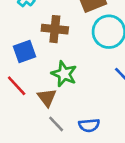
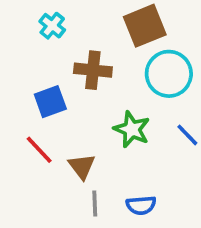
green star: (64, 74) -> (132, 129), moved
gray line: (56, 124) -> (95, 203), turned 42

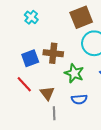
brown cross: (93, 70) -> (53, 53), moved
blue semicircle: (141, 205) -> (79, 99), moved

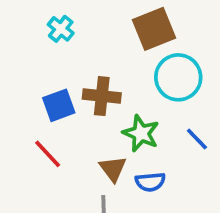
brown triangle: (47, 93) -> (113, 169), moved

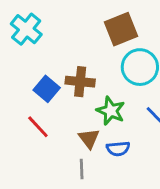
cyan cross: (61, 29) -> (26, 29), moved, size x1.5
blue square: (59, 105) -> (47, 89), turned -30

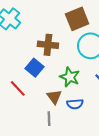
brown cross: (80, 82) -> (48, 45), moved
blue square: (47, 89) -> (34, 68), moved

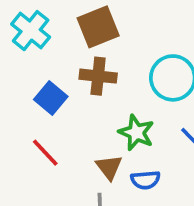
brown square: (77, 19) -> (98, 27), moved
blue square: (34, 68) -> (51, 98), moved

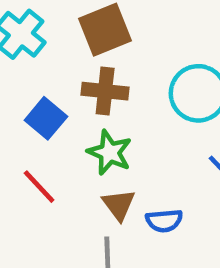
green star: (136, 133) -> (110, 152), moved

